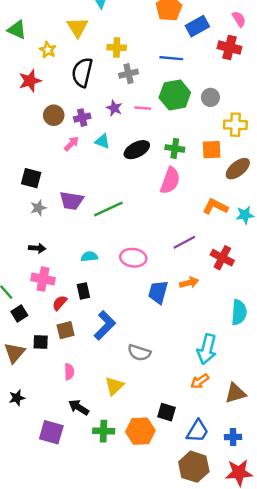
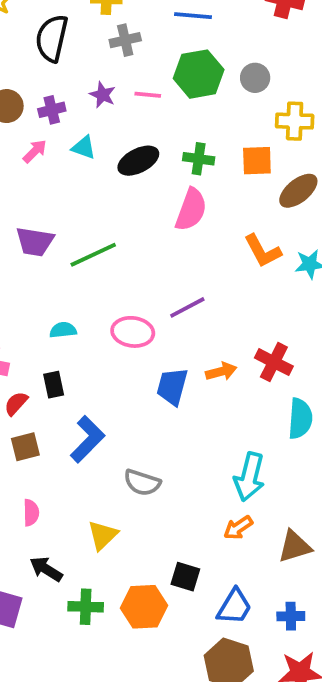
orange L-shape: (215, 207) -> (263, 251), turned -145
purple line: (184, 242) -> (187, 307), moved
red cross: (222, 258) -> (274, 362), moved

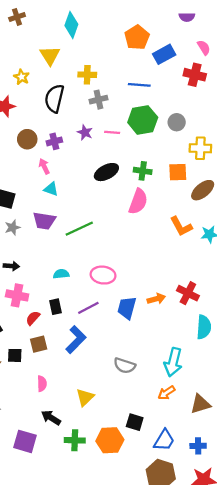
cyan triangle: (84, 147) -> (51, 189), moved
pink arrow: (35, 151) -> (44, 166), turned -70
purple line: (187, 307) -> (88, 308), moved
gray semicircle: (142, 483) -> (125, 366), moved

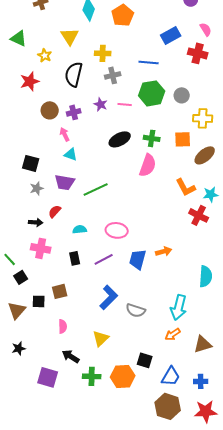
orange pentagon: (137, 37) -> (123, 15), moved
red cross: (188, 293) -> (199, 215), moved
red semicircle: (33, 318) -> (55, 211), moved
blue L-shape: (76, 340) -> (109, 297), moved

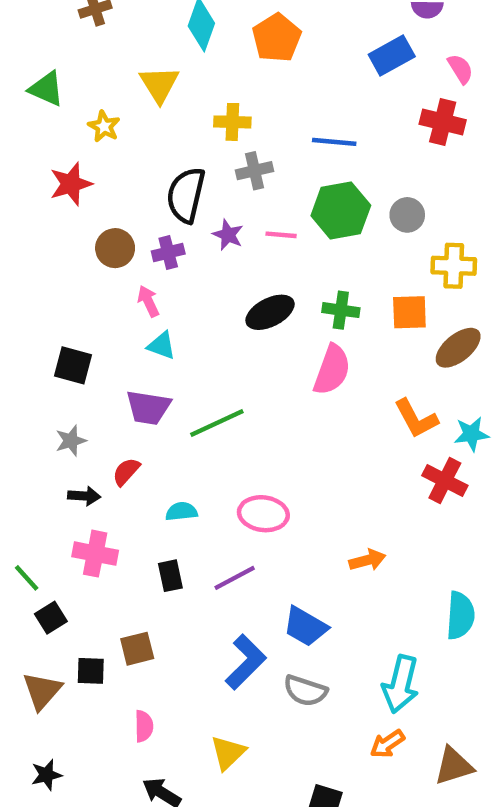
blue rectangle: (171, 35) -> (392, 56), moved
black semicircle: (74, 74) -> (186, 195), moved
gray star: (37, 188) -> (71, 441), moved
blue trapezoid: (138, 259) -> (305, 627), moved, turned -75

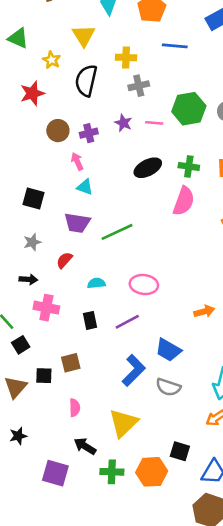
blue line: (334, 142) -> (175, 46), moved
black semicircle: (186, 195) -> (86, 81), moved
black arrow: (84, 496) -> (28, 279), moved
yellow triangle: (228, 753) -> (123, 423), size x1.4

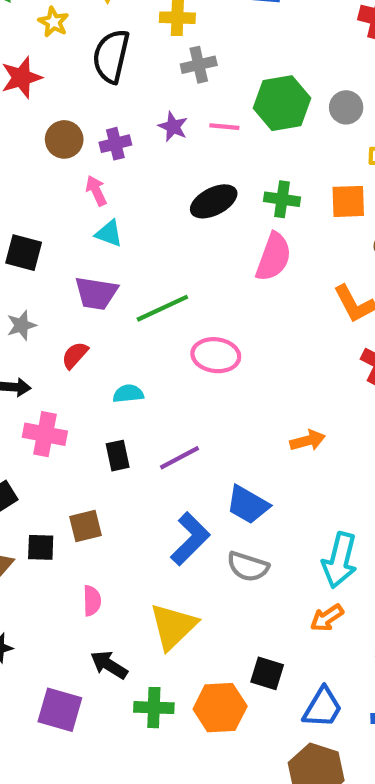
pink ellipse: (144, 285) -> (216, 355), moved

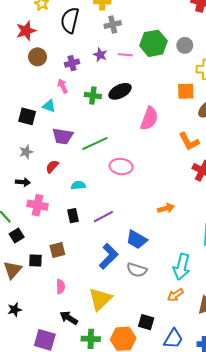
brown circle: (64, 139) -> (38, 57), moved
green cross: (282, 199) -> (93, 95), moved
cyan triangle: (109, 233) -> (49, 106), moved

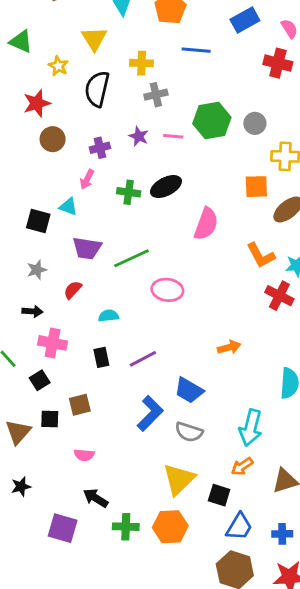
pink arrow: (63, 86) -> (87, 179), turned -128
black square: (17, 235) -> (40, 380), moved
pink semicircle: (60, 287) -> (84, 455), turned 96
yellow triangle: (100, 299) -> (179, 479), moved
black square: (146, 322) -> (219, 495), moved

